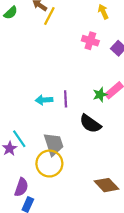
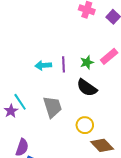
green star: (100, 95) -> (87, 62), moved
yellow circle: (49, 164) -> (85, 125), moved, size x0.7

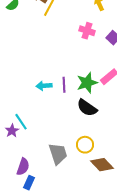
green star: (87, 62) -> (87, 83), size x1.5
gray trapezoid: (52, 107) -> (58, 154), moved

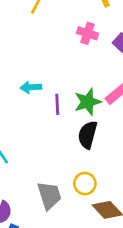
cyan arrow: (44, 86) -> (31, 87), moved
black semicircle: (87, 108) -> (88, 135), turned 70

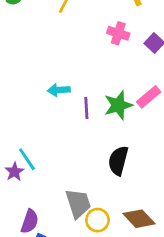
black semicircle: (88, 135) -> (118, 161), moved
yellow circle: (85, 184) -> (97, 220), moved

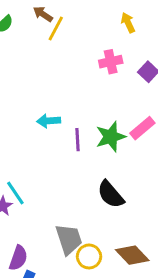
pink cross: (118, 33) -> (111, 62), turned -30
black semicircle: (118, 161) -> (111, 194), turned -56

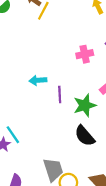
pink cross: (111, 62) -> (85, 54), moved
green star: (111, 137) -> (85, 105), moved

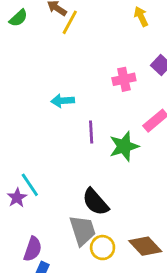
cyan arrow: (38, 80) -> (63, 101), moved
black semicircle: (85, 136) -> (95, 202), moved

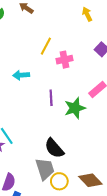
yellow line: (70, 22) -> (46, 46), moved
pink cross: (124, 79) -> (64, 60), moved
cyan arrow: (63, 101) -> (21, 75), moved

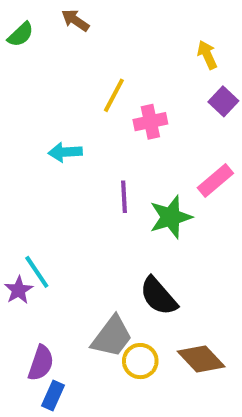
yellow arrow: (87, 14) -> (207, 55), moved
black semicircle: (54, 148) -> (159, 296), moved
gray trapezoid: (45, 169) -> (112, 337), turned 55

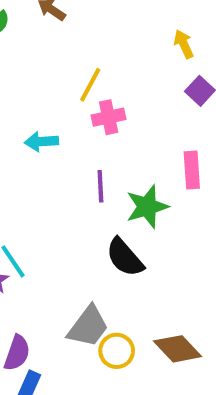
pink cross: (150, 122) -> (109, 117), moved
pink rectangle: (215, 181) -> (192, 170), turned -54
black semicircle: (159, 296) -> (125, 257), moved

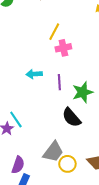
cyan arrow: (41, 142) -> (34, 74), moved

